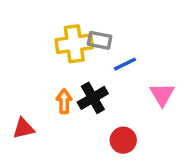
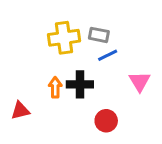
gray rectangle: (100, 40) -> (99, 35), moved
black cross: (93, 98) -> (80, 84), turned 30

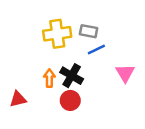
black cross: (80, 84) -> (72, 76), turned 30
red circle: (106, 121) -> (70, 100), moved

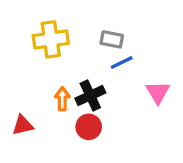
yellow cross: (57, 34) -> (51, 39), moved
black cross: (72, 76) -> (90, 96), turned 35

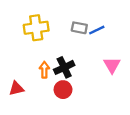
blue line: (122, 63) -> (97, 30), moved

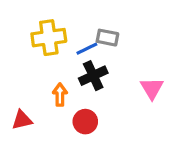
blue line: (97, 30) -> (87, 49), moved
black cross: (64, 67) -> (93, 76), moved

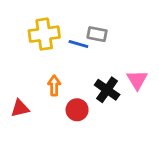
blue line: (87, 49) -> (78, 44), turned 42
black cross: (93, 76) -> (107, 90), moved, turned -30

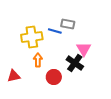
yellow cross: (44, 34) -> (32, 37), moved
pink triangle: (137, 80) -> (84, 49), moved

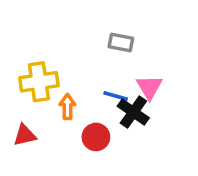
blue line: (55, 31) -> (116, 96), moved
yellow cross: (32, 37) -> (39, 82), moved

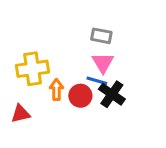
pink triangle: (149, 87) -> (103, 63), moved
red circle: (96, 137) -> (80, 96), moved

